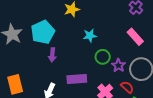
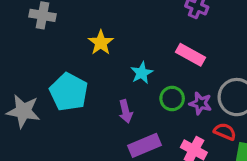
pink rectangle: (135, 37) -> (190, 55), moved
purple arrow: (52, 55) -> (126, 111), moved

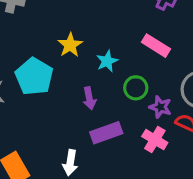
yellow star: (101, 43) -> (70, 45), moved
purple star: (201, 103) -> (160, 107), moved

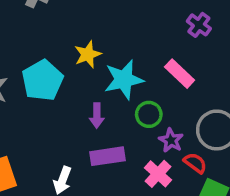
cyan star: (107, 61) -> (124, 80), size x1.6

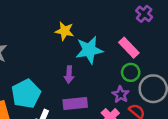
yellow star: (88, 54) -> (65, 31), turned 30
cyan pentagon: (43, 80) -> (26, 94), moved
green circle: (149, 114) -> (131, 72), moved

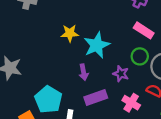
pink rectangle: (129, 48) -> (144, 30), moved
purple star: (121, 94) -> (121, 74), moved

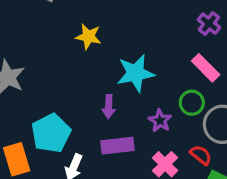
yellow star: (70, 33) -> (88, 36), moved

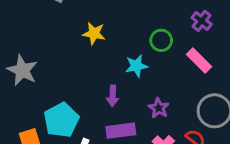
cyan star: (136, 73) -> (136, 66), size x0.7
green circle: (192, 103) -> (161, 40), moved

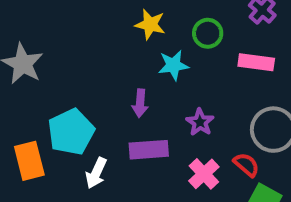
yellow star: (94, 33) -> (150, 24), moved
pink rectangle: (199, 60) -> (256, 62), turned -40

